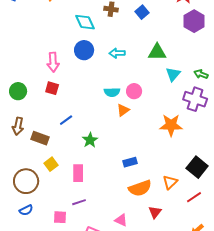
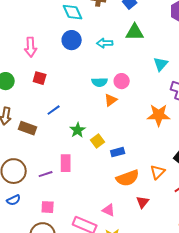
green triangle: (157, 52) -> (135, 32), moved
pink arrow: (53, 62) -> (31, 47), moved
yellow square: (51, 164) -> (98, 141), moved
purple line: (79, 202) -> (46, 174), moved

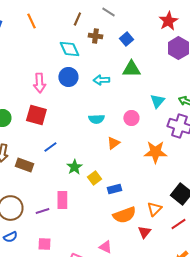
pink arrow: (31, 47) -> (39, 83), moved
red square: (40, 78) -> (36, 115), size x1.5
pink circle: (122, 81) -> (131, 118), moved
orange triangle: (111, 100) -> (113, 143), moved
red triangle: (143, 202) -> (144, 232), moved

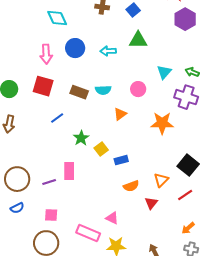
cyan diamond: (69, 49) -> (57, 18), moved
brown rectangle: (24, 165) -> (79, 92), moved
orange semicircle: (124, 215) -> (131, 186), size x0.7

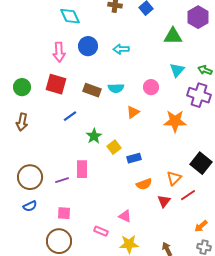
green triangle: (138, 40) -> (173, 36), moved
red line: (185, 195) -> (188, 195), moved
pink rectangle: (88, 233) -> (101, 231), size x0.6

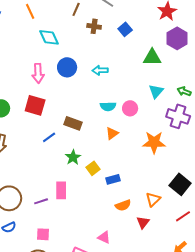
cyan semicircle: (116, 88) -> (108, 106), moved
brown rectangle: (92, 90) -> (73, 123), moved
red line: (188, 195) -> (183, 216), moved

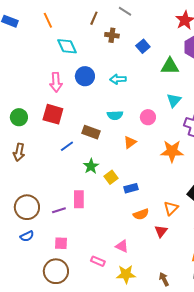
blue square: (125, 29) -> (143, 46), moved
cyan semicircle: (108, 106) -> (115, 115), moved

